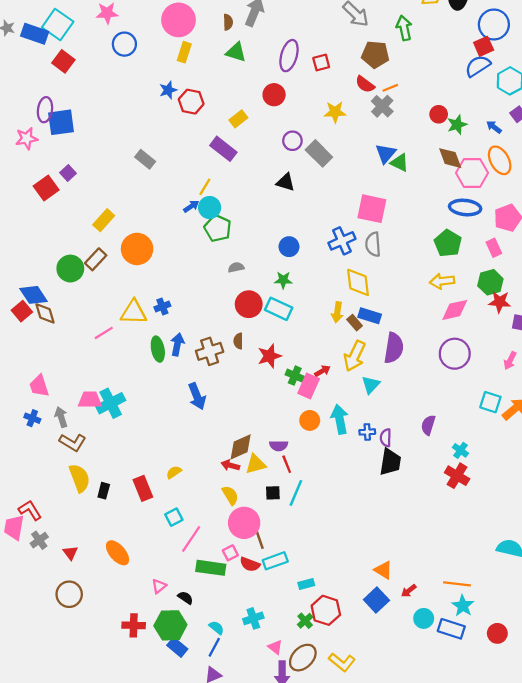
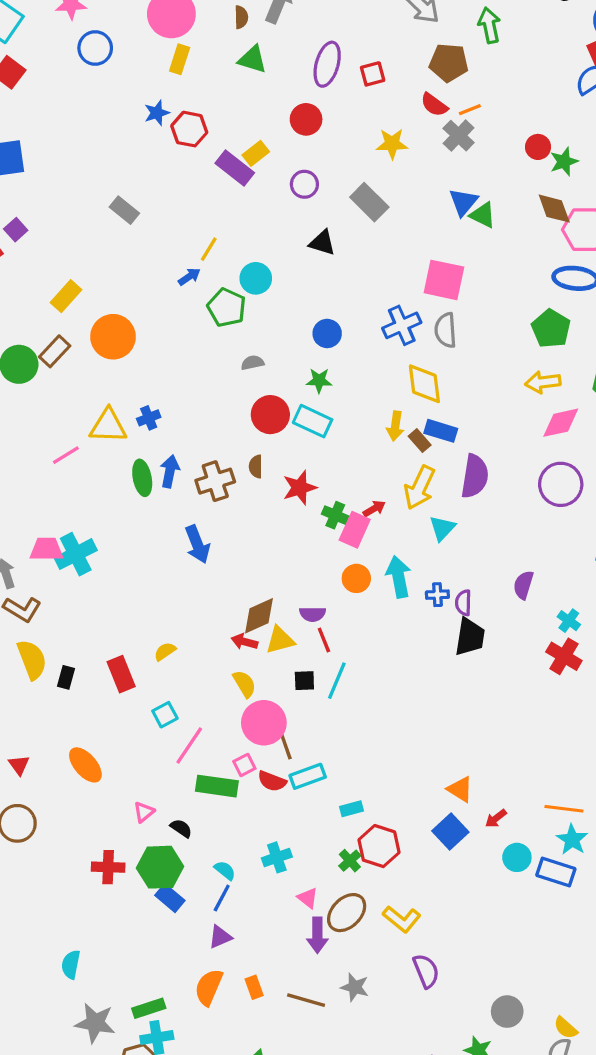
purple circle: (292, 141) -> (304, 184), moved
purple rectangle: (223, 149) -> (235, 168), moved
cyan circle: (210, 208) -> (256, 278), moved

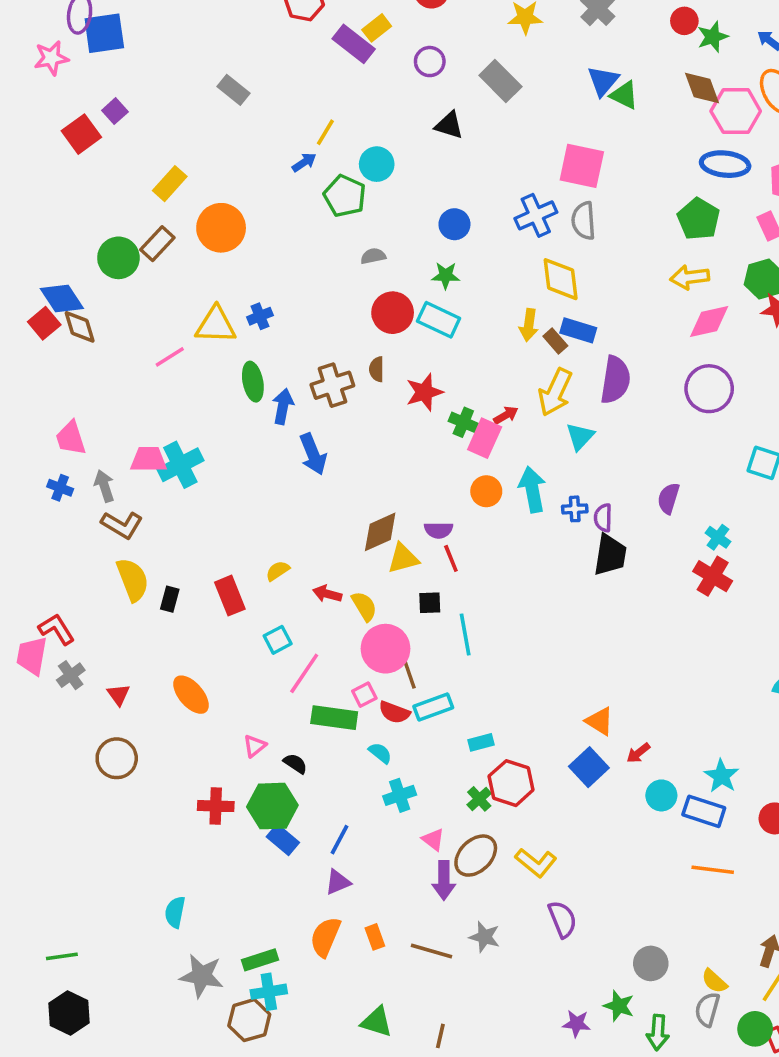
blue arrow: (170, 471) -> (283, 406), moved
red arrow: (244, 642) -> (327, 594), moved
cyan line: (337, 681) -> (465, 634), moved, turned -33
orange line: (564, 809) -> (713, 870), moved
cyan semicircle: (225, 870) -> (380, 753), moved

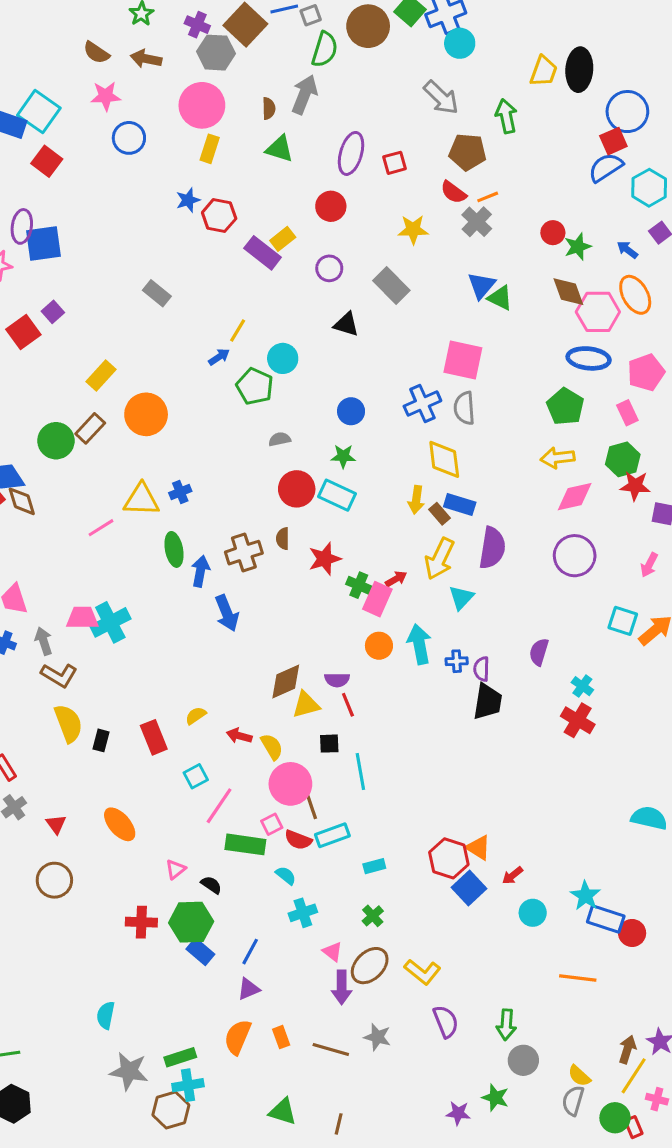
red hexagon: (511, 783) -> (449, 858), moved
blue rectangle: (704, 811) -> (606, 919), moved
green arrow: (658, 1032) -> (506, 1025), moved

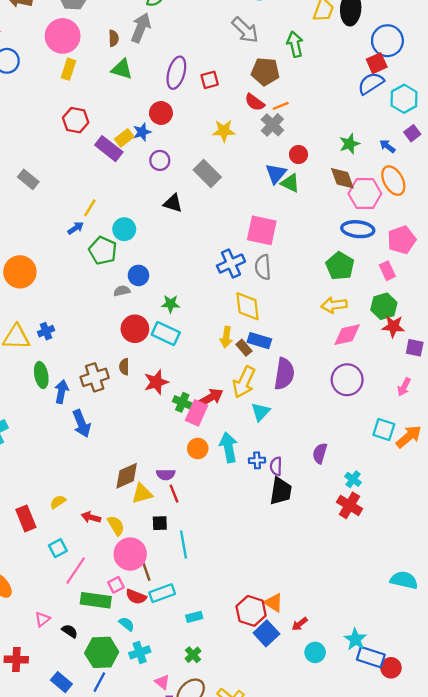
blue star: (188, 200) -> (142, 132), moved
red circle: (553, 233) -> (299, 154), moved
blue circle: (351, 411) -> (138, 275), moved
red arrow: (396, 579) -> (211, 398), size x1.5
green hexagon: (191, 922) -> (102, 652), moved

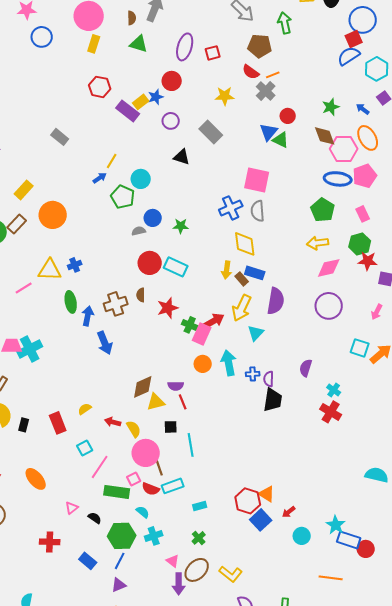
pink pentagon: (402, 240) -> (365, 176), moved
green star: (170, 304) -> (181, 226), moved

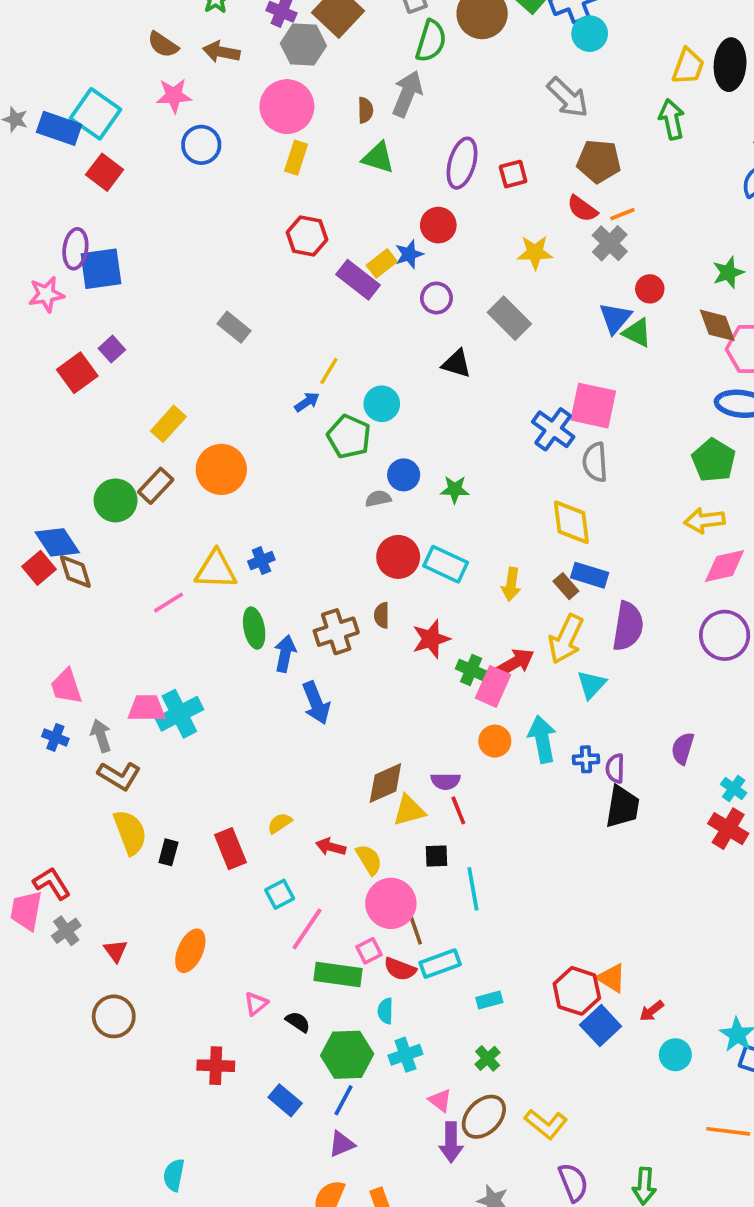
green arrow: (285, 23) -> (672, 119), moved
blue cross: (231, 208) -> (553, 429), moved, turned -30
yellow arrow: (227, 270) -> (511, 584), moved
orange ellipse: (36, 479) -> (190, 951), turned 65
cyan semicircle: (143, 512) -> (385, 1011), turned -128

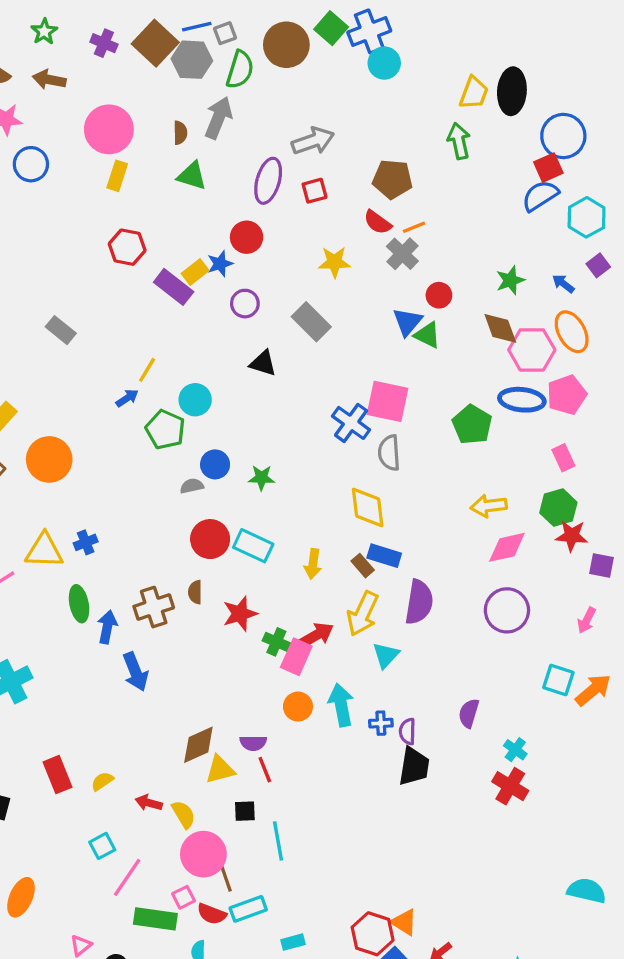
gray hexagon: (303, 45) -> (192, 60), moved
gray arrow: (568, 97) -> (313, 141), moved, turned -63
green pentagon: (714, 460) -> (472, 425), moved
red rectangle: (230, 849) -> (57, 775), moved

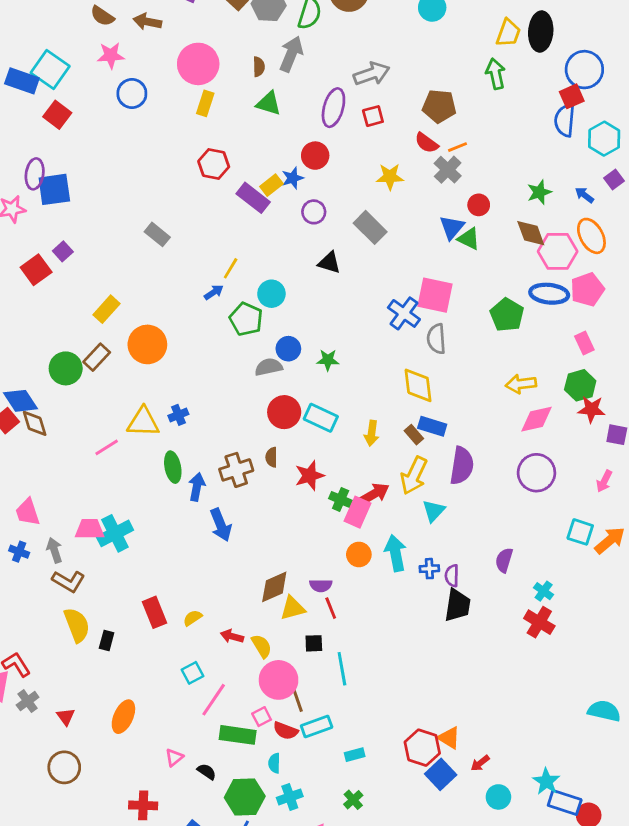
blue semicircle: (540, 196) -> (565, 120), turned -52
gray semicircle: (192, 486) -> (269, 367), size x1.4

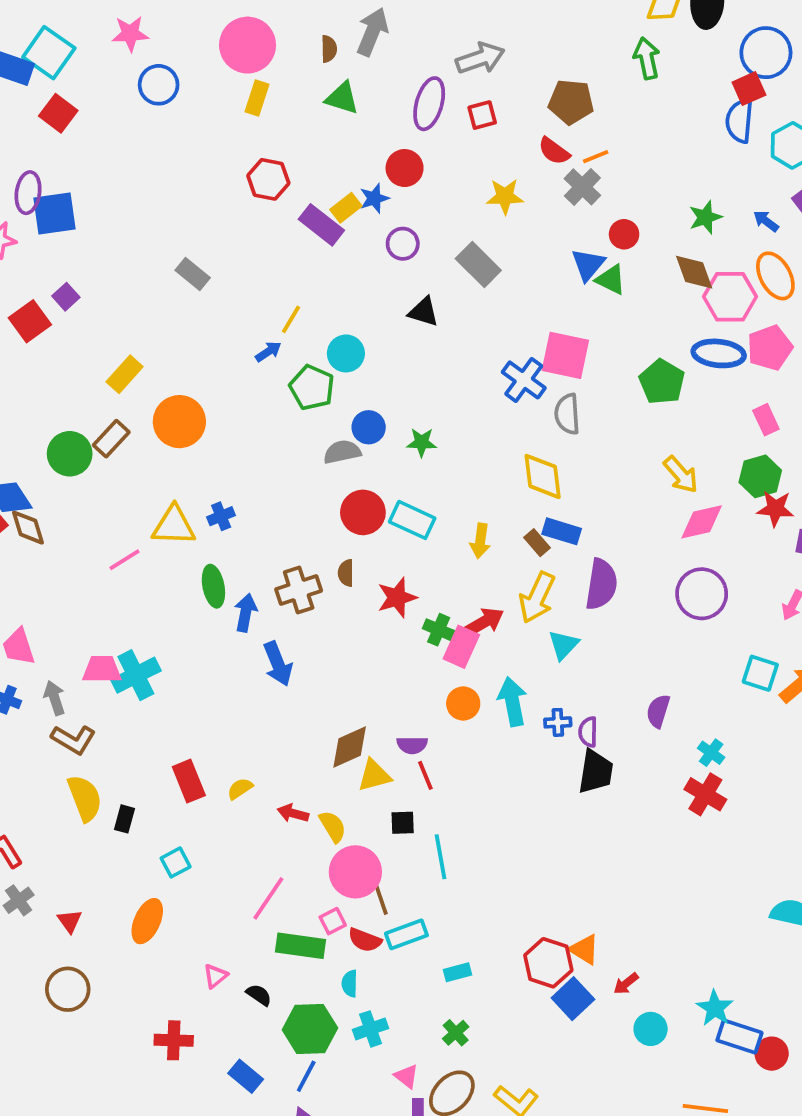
yellow arrow: (521, 384) -> (681, 475), turned -124
cyan square: (193, 673) -> (176, 862), moved

